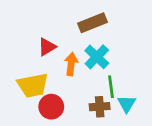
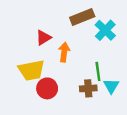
cyan cross: (97, 57) -> (105, 30), moved

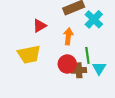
orange arrow: (64, 52) -> (68, 36), moved
red circle: (47, 88) -> (67, 64), moved

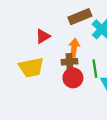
brown cross: (79, 70) -> (69, 62), moved

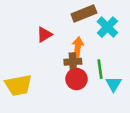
yellow trapezoid: (31, 67) -> (18, 85), moved

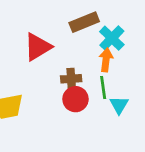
red triangle: (44, 35) -> (38, 47), size x1.5
orange arrow: (78, 47) -> (106, 60), moved

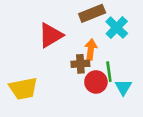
orange arrow: (106, 60) -> (91, 50), moved
red circle: (75, 99) -> (96, 82), moved

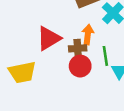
red triangle: (51, 35) -> (49, 38), moved
red circle: (96, 82) -> (80, 66), moved

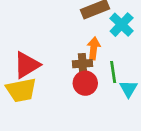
red triangle: (49, 38) -> (27, 65), moved

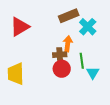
red triangle: (27, 65) -> (20, 27), moved
yellow trapezoid: (21, 90) -> (16, 74), turned 100

